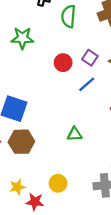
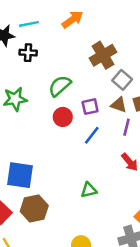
green semicircle: (69, 16) -> (60, 86), moved, turned 55
purple square: (90, 58) -> (90, 107), turned -35

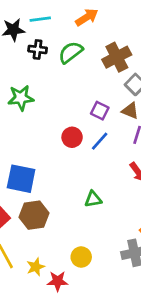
green semicircle: (60, 86) -> (71, 52), moved
purple square: (90, 107) -> (100, 111), turned 35
red circle: (63, 117) -> (72, 137), moved

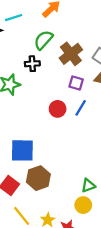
black cross: (38, 50) -> (32, 64), moved
brown cross: (117, 57) -> (71, 54), moved
green triangle: (93, 199) -> (88, 186), moved

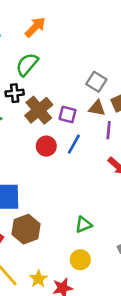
brown cross: (71, 54) -> (39, 110), moved
green triangle: (88, 186) -> (84, 225), moved

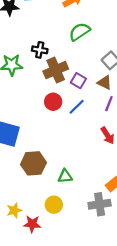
green semicircle: (27, 64) -> (80, 32), moved
brown hexagon: (26, 229) -> (33, 163), moved

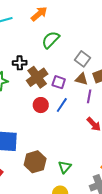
green triangle: (65, 176) -> (65, 167), turned -32

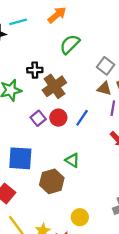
purple square: (59, 82) -> (38, 118), moved, turned 32
green triangle: (65, 167) -> (72, 160), moved, turned -40

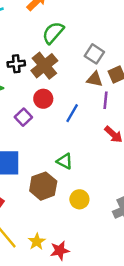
brown cross: (54, 86) -> (44, 66), moved
red circle: (58, 118) -> (43, 99), moved
yellow circle: (80, 217) -> (79, 199), moved

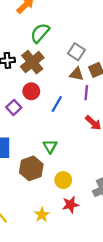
green triangle: (65, 161) -> (50, 146), turned 32
yellow star: (37, 242) -> (42, 215), moved
red star: (60, 251) -> (70, 205), moved

